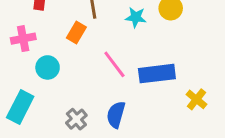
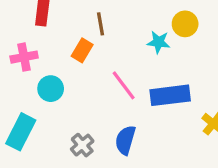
cyan star: (136, 17) -> (159, 42), moved

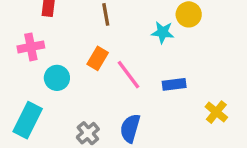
orange rectangle: (82, 50) -> (98, 58), moved
blue rectangle: (170, 95) -> (174, 84), size x0.6

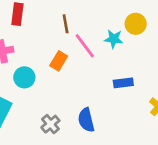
pink line: (128, 75) -> (85, 46), moved
blue semicircle: (130, 128) -> (86, 120), turned -30

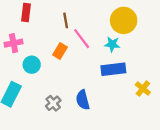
yellow circle: (136, 24) -> (124, 20), size x1.5
cyan star: (114, 39) -> (112, 44), moved
blue rectangle: (123, 83) -> (113, 69), size x1.5

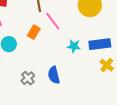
cyan star: (112, 44) -> (74, 46), moved
blue rectangle: (113, 69) -> (100, 44), moved

